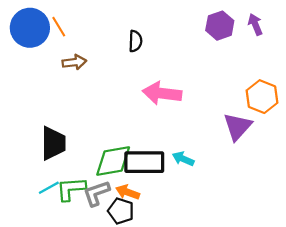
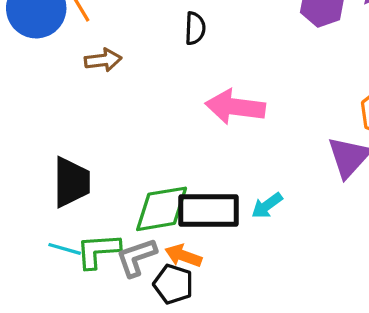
cyan arrow: (183, 159) -> (267, 206), turned -60
cyan line: (49, 188) -> (65, 249), turned 45

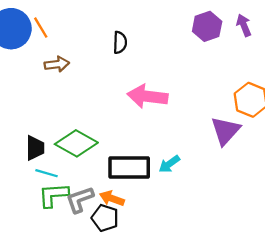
black trapezoid: (71, 182) -> (35, 148), size x0.7
green diamond: (162, 209) -> (76, 143), moved, turned 39
cyan line: (65, 249) -> (47, 173), moved

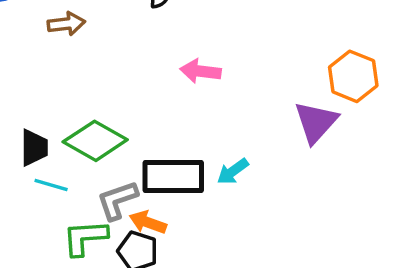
pink arrow: (147, 96) -> (200, 71), size x0.7
green L-shape: (53, 195) -> (85, 238), moved
gray L-shape: (80, 200) -> (117, 200), moved

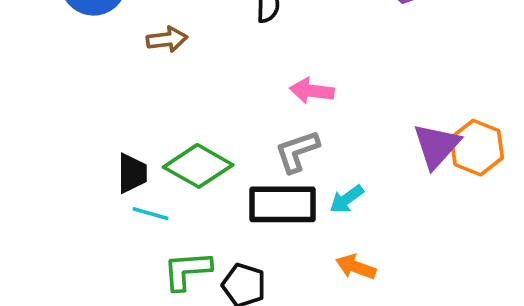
orange hexagon: (353, 76) -> (477, 148), moved
gray L-shape: (117, 200) -> (297, 151), moved
orange arrow: (148, 222) -> (356, 267), moved

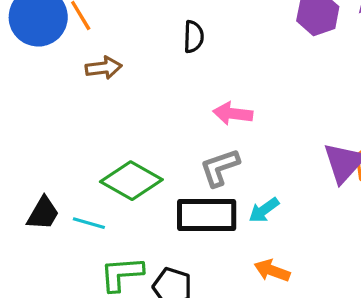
black trapezoid: (132, 173) -> (43, 213), moved, turned 30

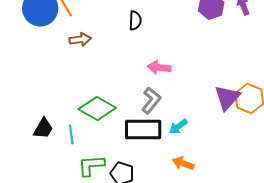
gray L-shape: (220, 168) -> (151, 100), turned 148
cyan line: (89, 223) -> (71, 134), turned 66

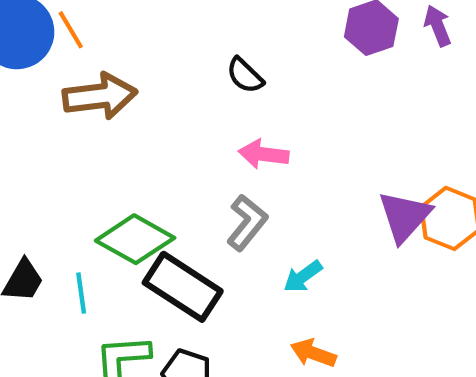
black semicircle: (135, 20) -> (245, 75), moved, turned 132
brown arrow: (80, 39) -> (100, 96), size x1.6
black rectangle: (143, 129) -> (183, 287), moved, turned 33

